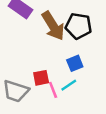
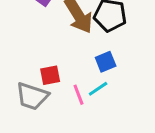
red square: (41, 78) -> (50, 75), moved

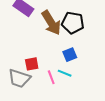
cyan line: (98, 89) -> (65, 73), turned 56

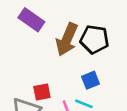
brown arrow: (51, 23) -> (67, 39), turned 55

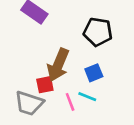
brown arrow: (67, 39) -> (58, 65), moved

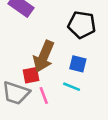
blue square: (94, 73) -> (78, 64), turned 36
pink line: (70, 102) -> (44, 96), moved

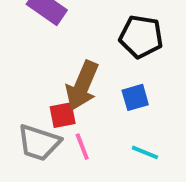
blue square: (78, 64) -> (135, 97), turned -30
cyan line: (72, 87) -> (145, 152), moved

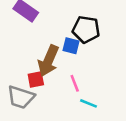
blue square: (135, 97) -> (71, 46), moved, turned 30
pink line: (82, 147) -> (75, 83), moved

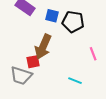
blue square: (71, 46) -> (52, 16), moved
pink line: (75, 83) -> (93, 54), moved

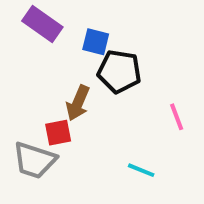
black pentagon: (73, 22) -> (119, 71), moved
brown arrow: (43, 47) -> (78, 103), size x0.7

